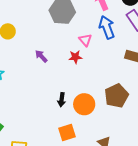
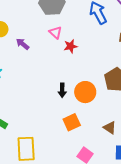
pink triangle: (85, 40) -> (55, 32), moved
purple arrow: (41, 56) -> (23, 44), moved

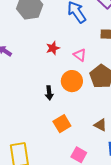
pink triangle: (55, 32) -> (80, 55), moved
orange circle: (85, 92) -> (72, 81), moved

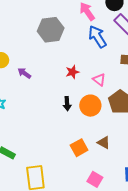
black arrow: (49, 93) -> (67, 104), moved
brown triangle: (100, 125) -> (104, 143), moved

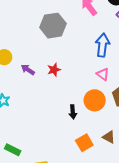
blue arrow: (97, 37) -> (103, 45), moved, turned 40
red star: (72, 72) -> (54, 70), moved
black arrow: (67, 104) -> (73, 112), moved

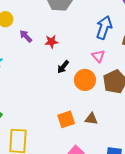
black arrow: (73, 112) -> (63, 67), moved, turned 32
brown triangle: (109, 137) -> (91, 119), turned -32

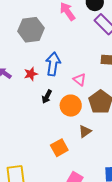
blue arrow: (104, 28) -> (53, 64), moved
brown triangle: (91, 119) -> (85, 131), moved, turned -32

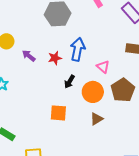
brown triangle: (85, 131) -> (97, 119), moved
orange square: (59, 148) -> (58, 113), moved, turned 30

